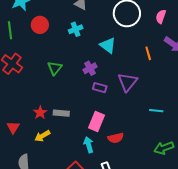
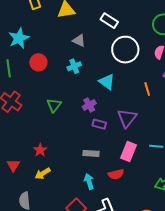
gray rectangle: (61, 113) -> (91, 153), moved
pink rectangle: (96, 121) -> (128, 151), moved

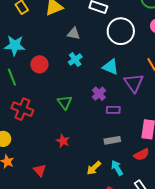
cyan star: (19, 38) -> (15, 46), turned -30
purple triangle: (127, 118) -> (134, 83), moved
red star: (40, 150) -> (63, 141), moved
yellow arrow: (43, 173) -> (94, 168), moved

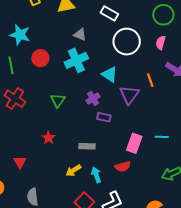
cyan cross: (75, 60) -> (76, 60), size x1.6
gray rectangle: (112, 140) -> (87, 146), moved

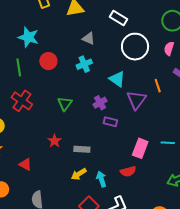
cyan cross: (76, 60) -> (84, 64), size x0.7
gray rectangle: (87, 146) -> (82, 149), moved
red triangle: (20, 162) -> (25, 164), turned -32

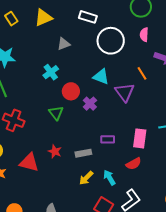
gray triangle: (89, 38) -> (64, 44), turned -32
red circle: (48, 61) -> (71, 91), moved
cyan cross: (84, 64) -> (51, 72), moved
purple rectangle: (110, 122) -> (108, 139), moved
red triangle: (25, 164) -> (29, 162), moved, size x1.5

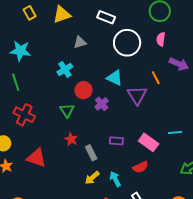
pink rectangle: (140, 138) -> (149, 142), turned -66
red star: (55, 151) -> (71, 139), moved
gray rectangle: (83, 153) -> (91, 153), turned 70

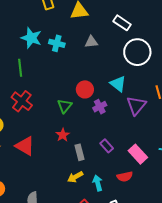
cyan cross: (65, 69) -> (57, 43), moved, turned 35
purple rectangle: (116, 141) -> (107, 146), turned 32

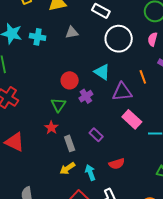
purple triangle: (136, 105) -> (122, 92), turned 50
green triangle: (65, 106) -> (58, 105), moved
pink rectangle: (138, 154) -> (132, 119), moved

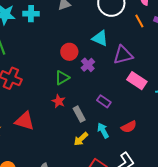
orange line: (143, 77) -> (139, 21), moved
green triangle: (58, 105) -> (62, 78), turned 35
cyan arrow: (90, 172) -> (103, 131), moved

